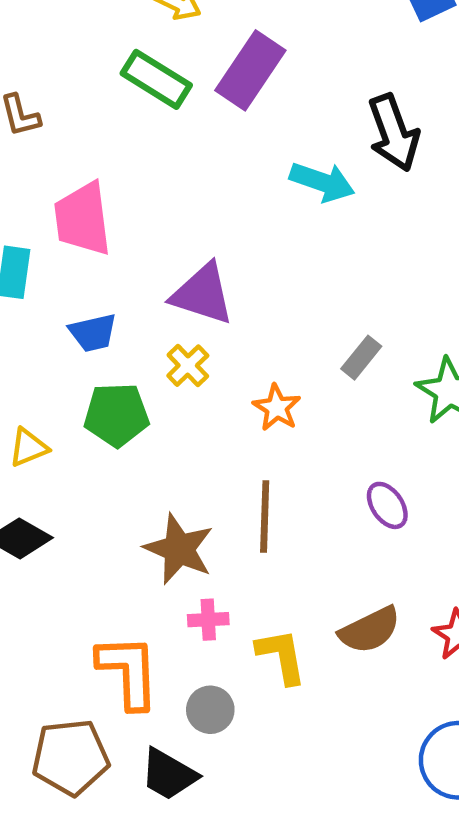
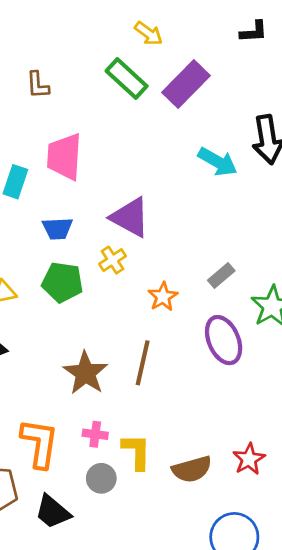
purple ellipse: (387, 505) -> (224, 340), moved, size x1.6
pink cross: (208, 620) -> (95, 434), moved
brown semicircle: (370, 630) -> (192, 469), moved
gray circle: (210, 710) -> (101, 478), moved

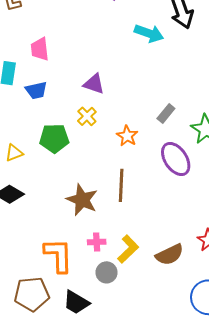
pink trapezoid: (64, 157) -> (40, 49), size x0.7
purple triangle: (130, 217) -> (94, 84), size x0.7
blue trapezoid: (57, 229) -> (36, 90), moved
yellow L-shape: (137, 452) -> (128, 249), turned 56

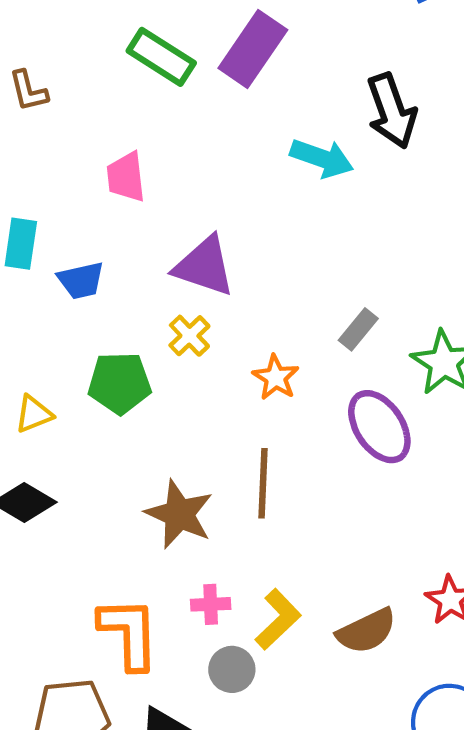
pink trapezoid: (40, 49) -> (126, 177), moved
purple triangle: (94, 84) -> (204, 266), size x1.4

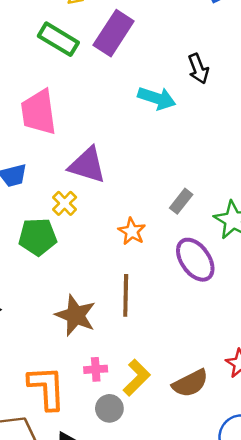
black arrow: (392, 111) -> (198, 69), size x0.7
pink trapezoid: (126, 177) -> (39, 112), size x1.5
yellow cross: (189, 336) -> (65, 203), moved

